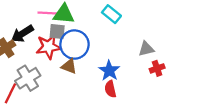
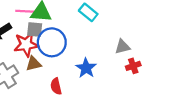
brown triangle: (69, 66) -> (34, 64), moved, turned -35
red semicircle: (110, 89) -> (56, 86), moved

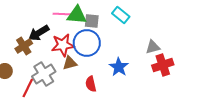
gray square: (35, 29) -> (92, 21), moved
red cross: (133, 66) -> (163, 65), size x1.5

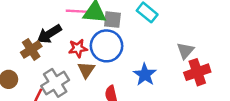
red star: (63, 45) -> (78, 48), size x0.7
gray triangle: (153, 47) -> (185, 51), turned -35
brown triangle: (70, 63) -> (86, 70), turned -42

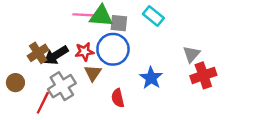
black arrow: (49, 34) -> (56, 55), moved

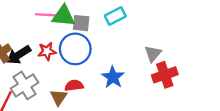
cyan rectangle: (153, 16) -> (115, 16), turned -66
brown triangle: (93, 73) -> (59, 97), moved
red semicircle: (118, 98) -> (74, 85), moved, turned 96

